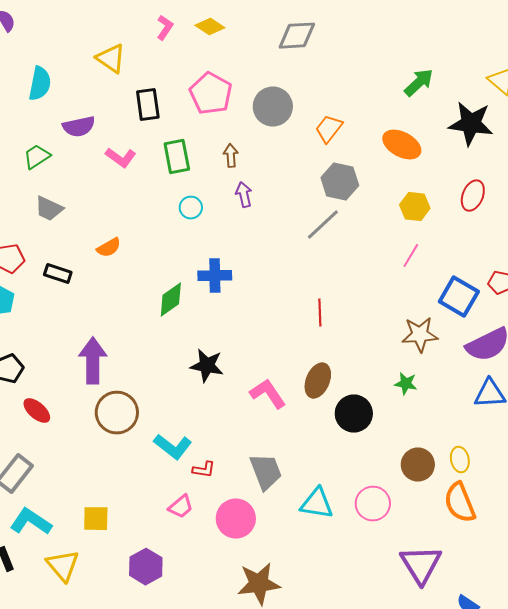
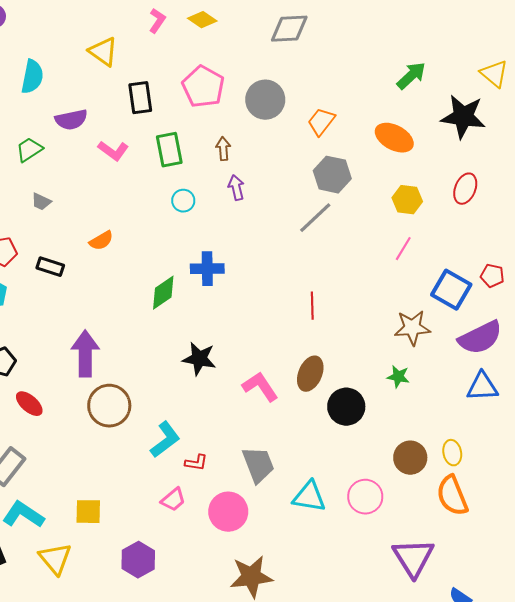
gray trapezoid: (49, 209) -> (41, 202), size x0.7
cyan L-shape: (173, 447) -> (165, 440), turned -75

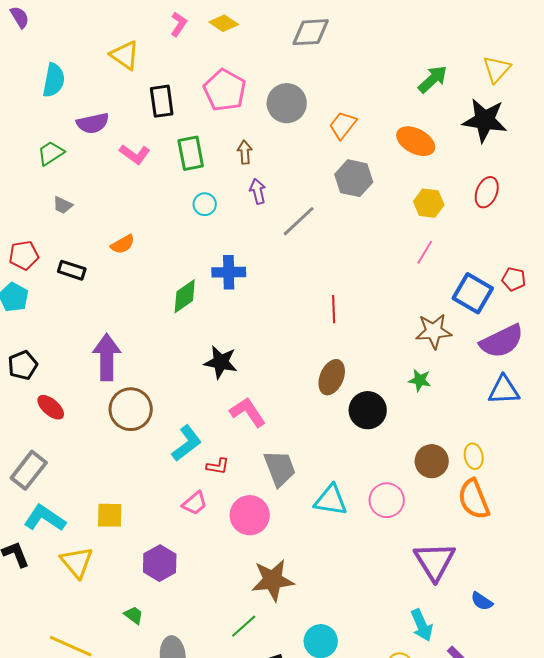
yellow triangle: (494, 74) -> (497, 69), moved, turned 32
gray line: (315, 218) -> (299, 221), moved
pink L-shape: (260, 387) -> (248, 412), moved

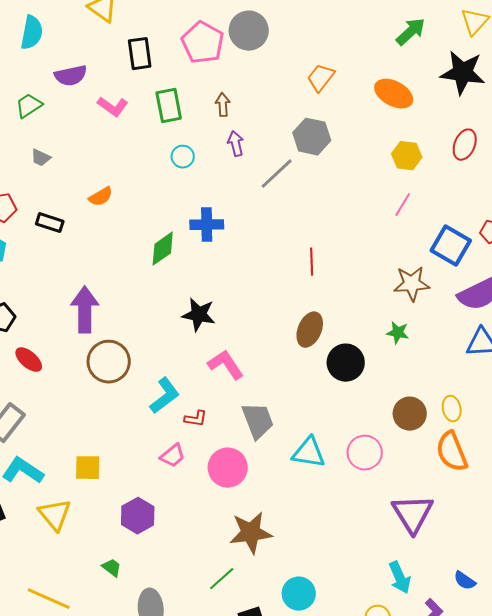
gray circle: (287, 103) -> (249, 31), moved
gray hexagon: (354, 178) -> (312, 137), moved
blue semicircle: (482, 601) -> (465, 581), moved

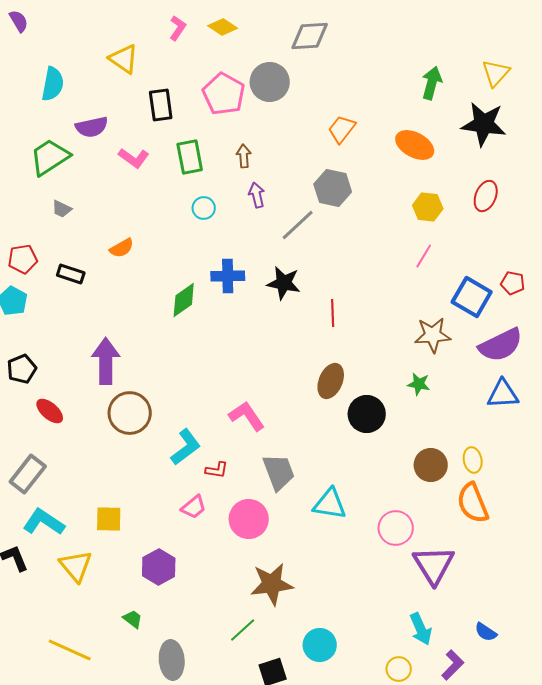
green arrow: (411, 32) -> (432, 83), turned -32
green trapezoid: (29, 106) -> (50, 157), size x1.5
black star: (199, 315) -> (284, 283), moved
pink circle: (365, 453) -> (396, 528), moved

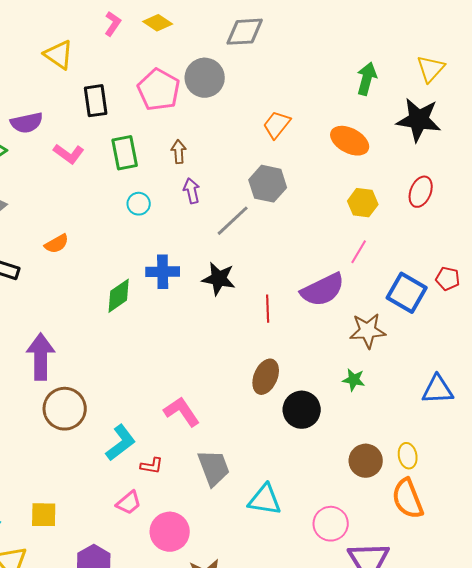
purple semicircle: (501, 345) -> (323, 290), moved
pink circle: (249, 519) -> (170, 532), moved

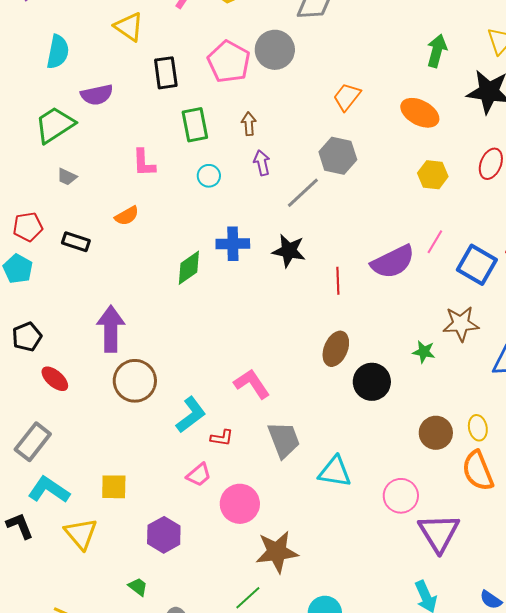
pink L-shape: (69, 154) -> (144, 163), moved, turned 52
pink line: (359, 252) -> (435, 242), moved
brown star: (368, 331) -> (461, 324), moved

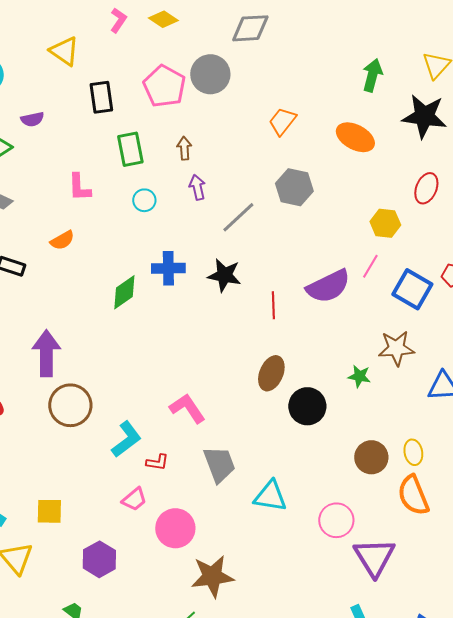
purple semicircle: (97, 95) -> (32, 119), size x0.7
gray hexagon: (338, 156) -> (294, 187), moved
yellow hexagon: (433, 175) -> (385, 223), moved

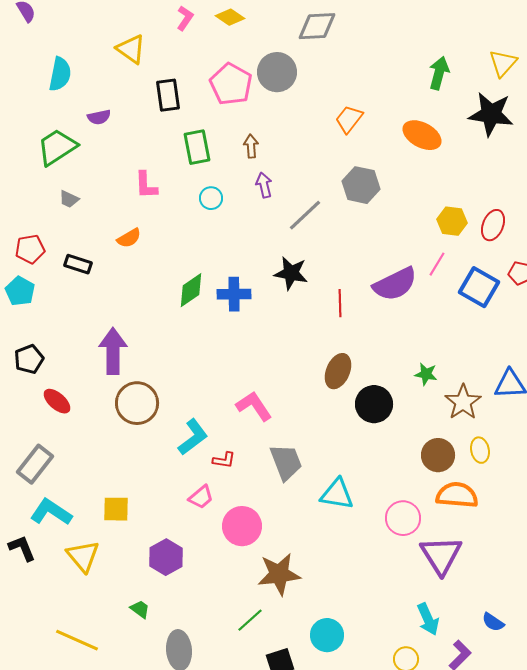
red ellipse: (426, 188) -> (493, 225), moved
blue cross: (168, 268) -> (234, 294), moved
brown star: (396, 348) -> (463, 402), moved, turned -30
orange semicircle: (413, 495) -> (457, 495), moved, turned 117

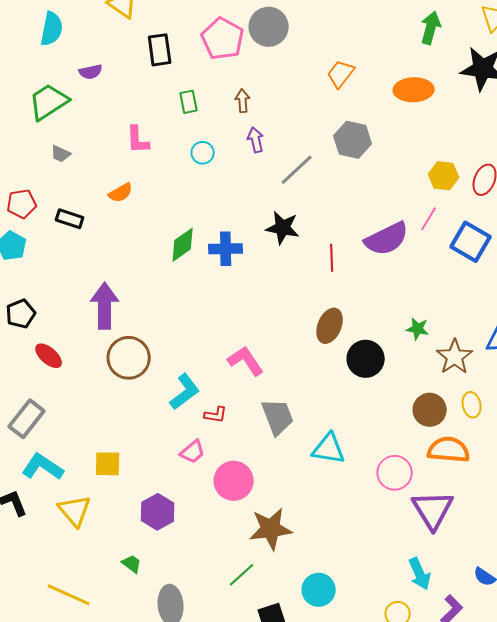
orange ellipse: (422, 135) -> (414, 90), turned -30
green rectangle: (197, 147) -> (189, 102), size x0.7

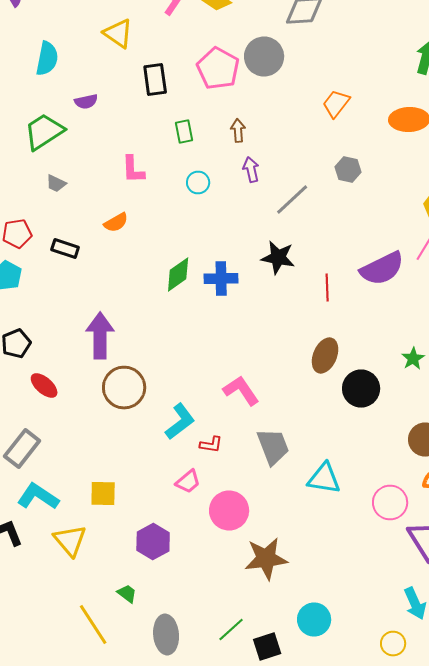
gray hexagon: (353, 140) -> (348, 170), size x0.7
green star: (418, 329) -> (413, 358), turned 30
green line: (242, 575) -> (231, 630), moved
yellow line: (69, 595) -> (93, 624), moved, turned 33

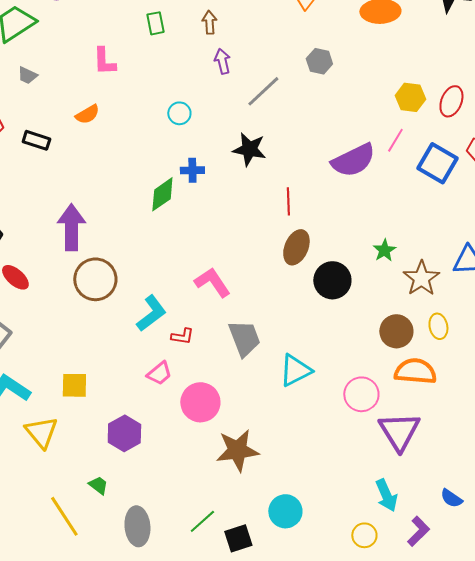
cyan circle: (198, 182) -> (179, 113), moved
green diamond: (178, 274) -> (162, 194), moved
blue cross: (221, 278) -> (192, 170), size x0.7
red line: (327, 288) -> (288, 201), moved
cyan triangle: (324, 478) -> (295, 370), turned -36

